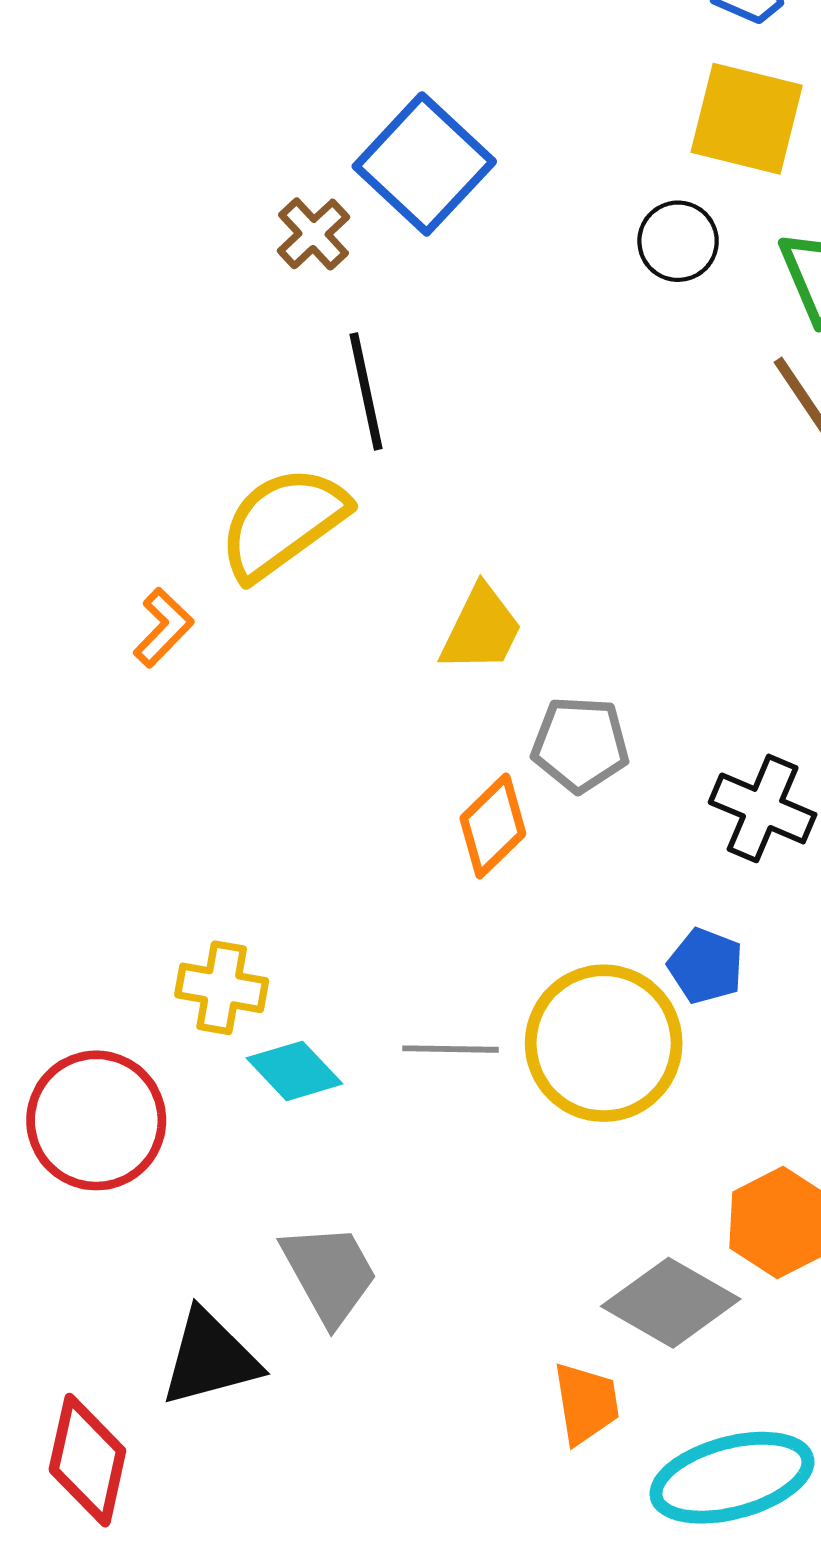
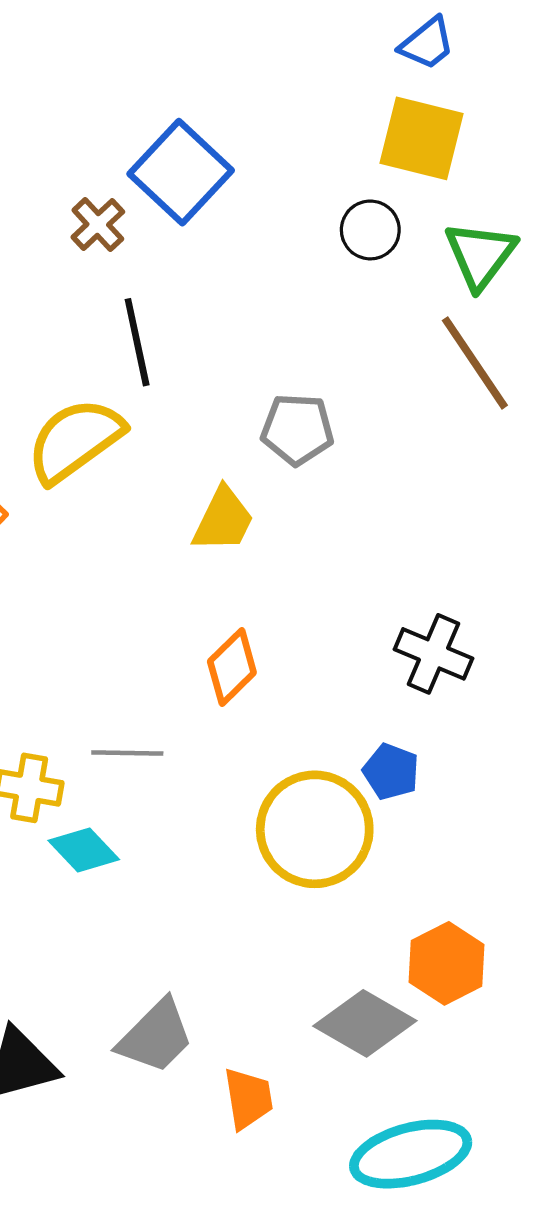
gray pentagon: (580, 744) -> (297, 429), moved
gray line: (451, 1049) -> (127, 753), moved
gray trapezoid: (330, 1274) -> (156, 1036), moved, turned 74
orange trapezoid: (586, 1403) -> (248, 1099), moved

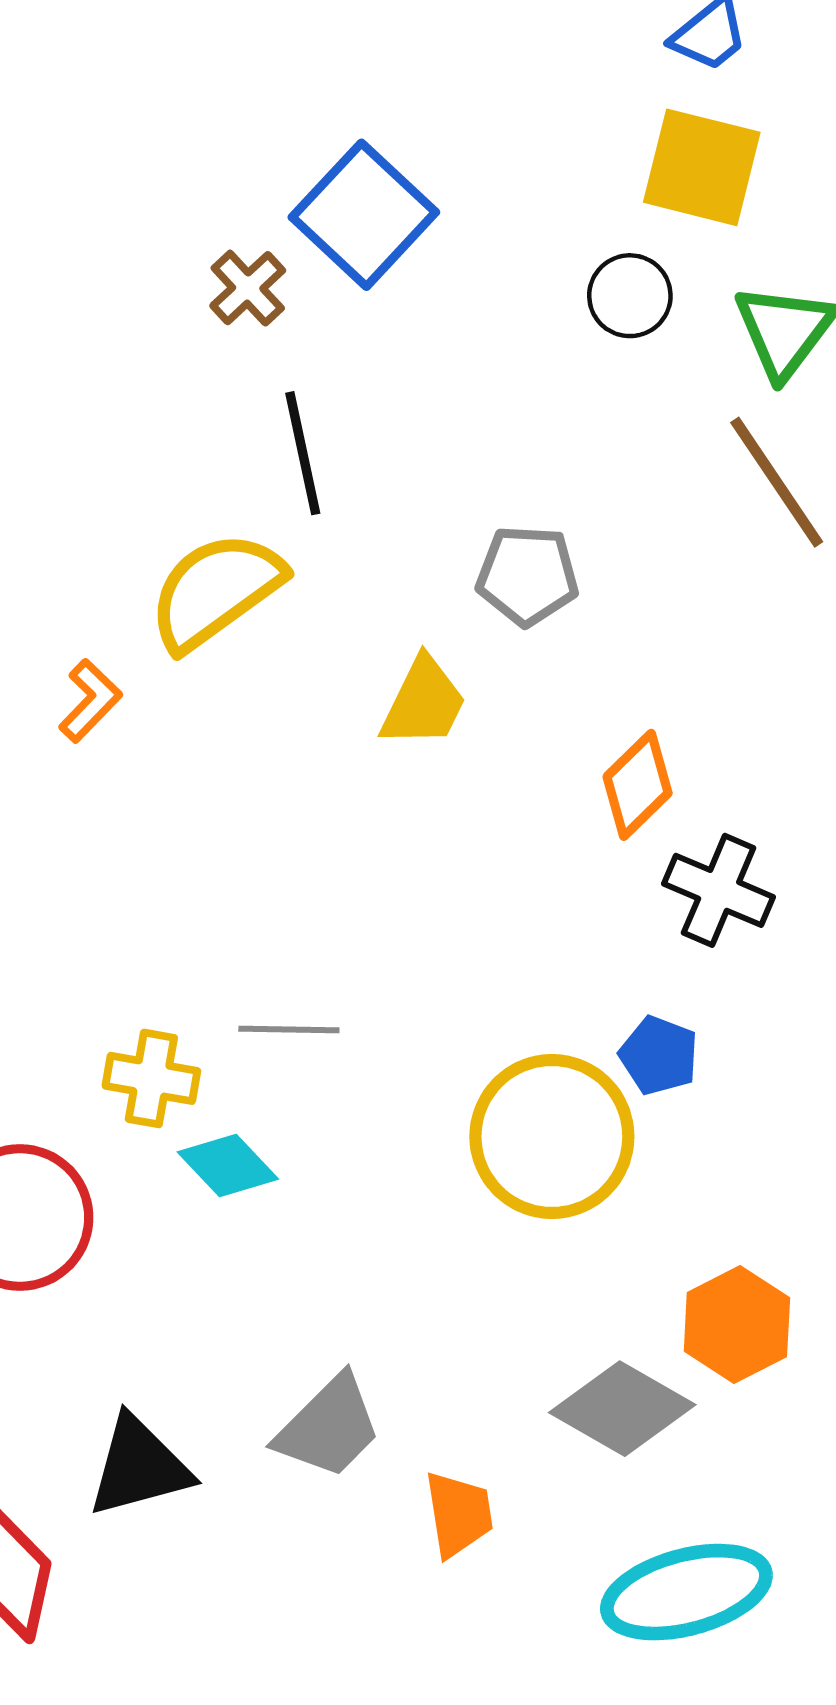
orange diamond: (232, 667) -> (638, 785), moved

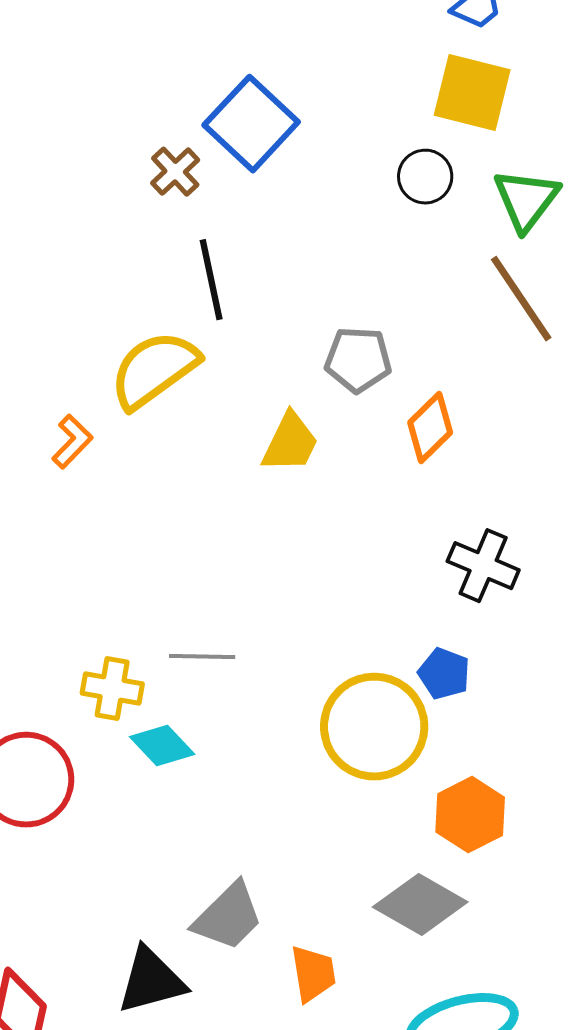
orange diamond: (638, 785) -> (430, 428), moved
orange hexagon: (737, 1325) -> (470, 815), moved
black triangle: (139, 1467) -> (151, 981), moved

